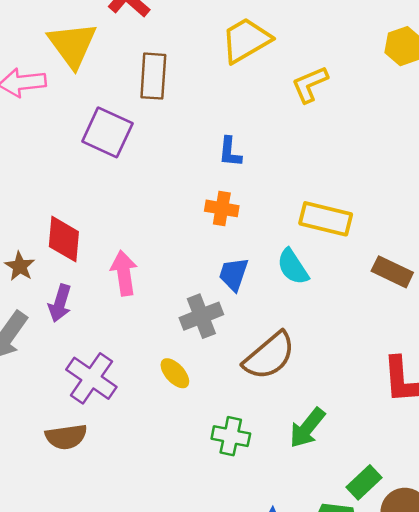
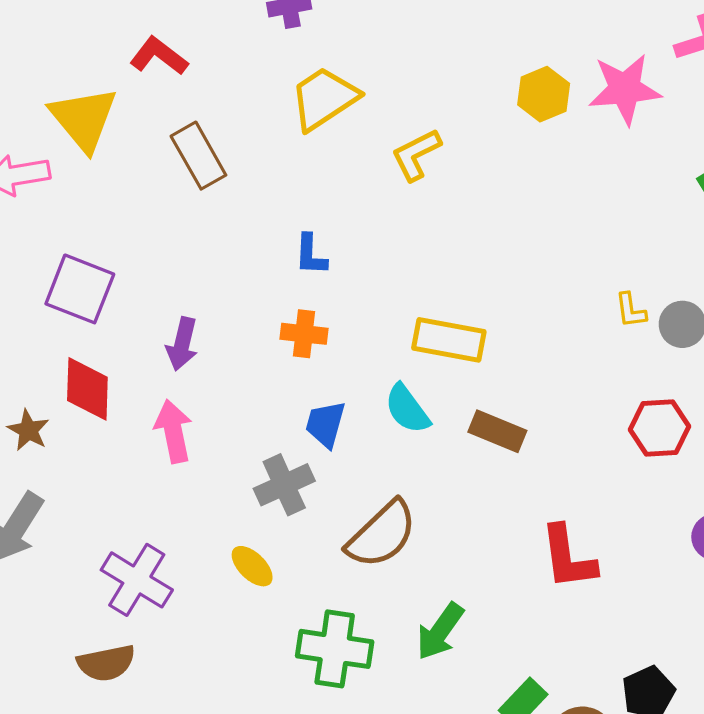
brown rectangle: (153, 76) -> (198, 156), turned -30
purple square: (107, 132) -> (80, 289), moved
brown rectangle: (392, 272) -> (497, 431), moved
purple arrow: (60, 303) -> (182, 344), moved
green cross: (231, 436) -> (335, 649), size x1.4

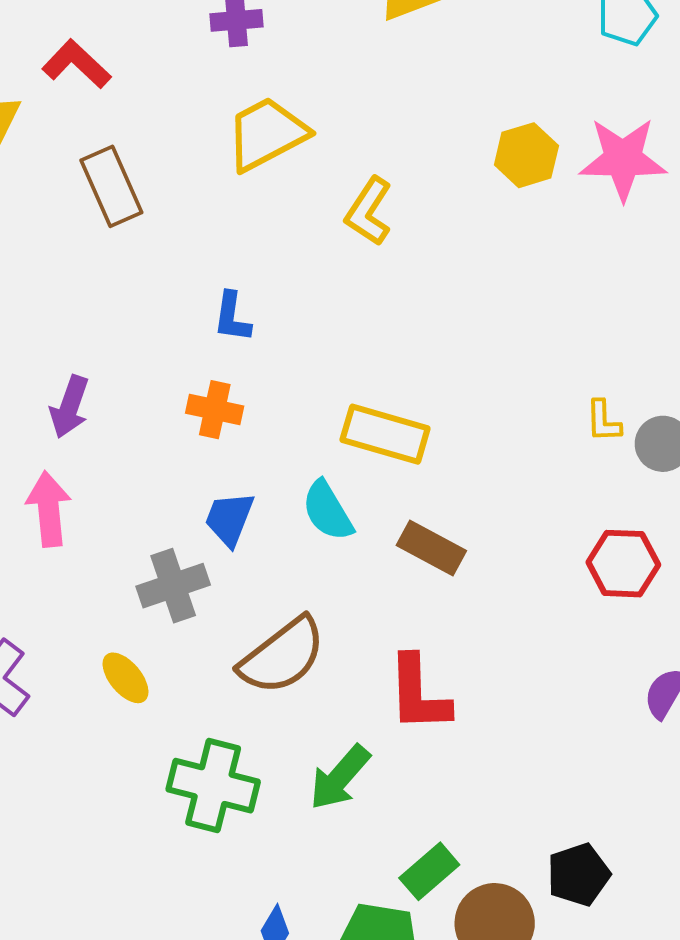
yellow L-shape: (416, 155) -> (369, 211), turned -36
red L-shape: (568, 557) -> (418, 694), moved

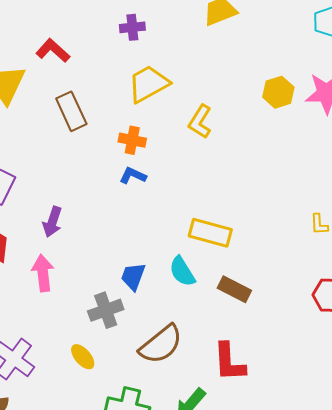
blue L-shape: (232, 317) -> (133, 176), turned 108
orange cross: (215, 410) -> (132, 140), moved

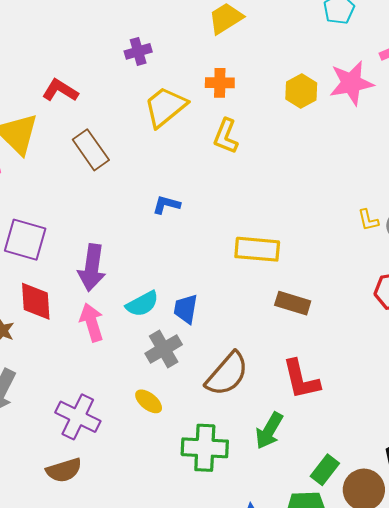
orange cross: (132, 140) -> (220, 83), moved
purple arrow: (52, 222) -> (92, 268), size x1.4
cyan semicircle: (182, 272) -> (142, 304), moved, turned -76

